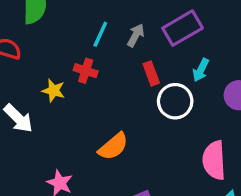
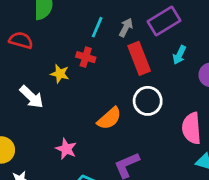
red rectangle: (151, 73) -> (139, 58), size x1.6
white circle: (175, 101) -> (148, 101), moved

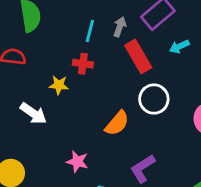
cyan arrow: (179, 55) -> (179, 47), turned 48

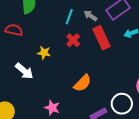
gray arrow: (120, 27) -> (90, 16), turned -80
red cross: (83, 64) -> (73, 40), moved, turned 32
white circle: (154, 99) -> (122, 104), moved

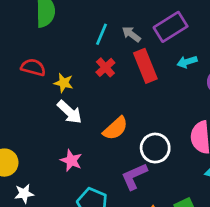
red semicircle: (14, 30) -> (33, 67), moved
white arrow: (24, 71) -> (69, 112), moved
white circle: (122, 104) -> (155, 148), moved

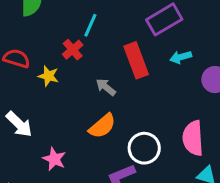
gray arrow: (131, 34) -> (106, 87), moved
red cross: (105, 67) -> (73, 50), moved
white arrow: (69, 112) -> (19, 124), moved

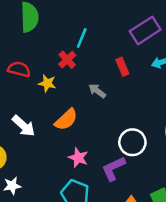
red rectangle: (136, 60) -> (122, 67), size x0.6
orange semicircle: (102, 126) -> (66, 120), moved
pink star: (54, 159) -> (78, 158), moved

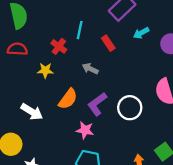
cyan line: (82, 38) -> (80, 30), moved
red semicircle: (19, 69) -> (17, 49), moved
purple L-shape: (113, 169) -> (97, 104), moved

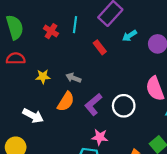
cyan line: (80, 30) -> (75, 25), moved
red cross: (59, 46) -> (51, 31), moved
gray arrow: (90, 69) -> (73, 78), moved
pink star: (85, 130) -> (100, 137), moved

